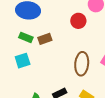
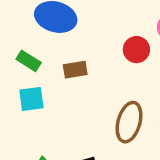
green rectangle: (26, 37) -> (29, 61), moved

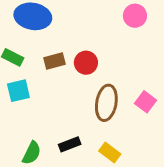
red circle: (136, 50) -> (86, 63), moved

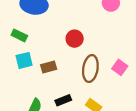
brown rectangle: (54, 61) -> (49, 67), moved

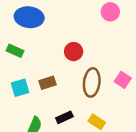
cyan square: (24, 60) -> (20, 88), moved

